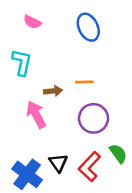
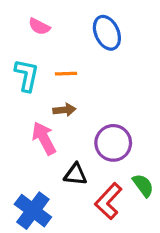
orange line: (84, 82) -> (66, 74), moved
black triangle: (58, 163) -> (75, 174), moved, turned -48

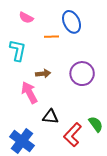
orange line: (66, 74) -> (51, 37), moved
purple circle: (113, 143) -> (82, 74), moved

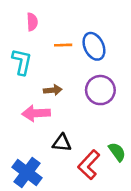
pink semicircle: (26, 18) -> (32, 22), turned -120
blue ellipse: (72, 22) -> (94, 46), moved
pink arrow: (29, 93) -> (36, 113), turned -65

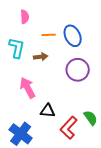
brown arrow: (53, 90) -> (41, 57), moved
pink arrow: (36, 113) -> (28, 88), turned 65

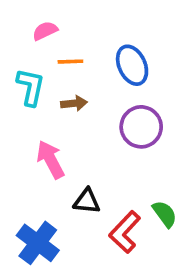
pink semicircle: (25, 17) -> (45, 31), turned -112
orange line: (49, 35) -> (70, 62), moved

